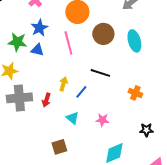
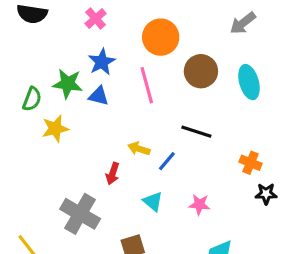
yellow arrow: (63, 84) -> (139, 149), turned -88
gray cross: (19, 98) -> (80, 214), moved, turned 35
black star: (146, 130) -> (266, 194), moved

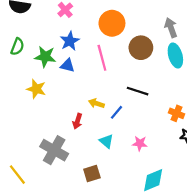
gray arrow: (243, 23) -> (171, 28), moved, turned 108
green semicircle: (32, 99) -> (17, 47), moved
yellow star: (55, 129) -> (36, 89), turned 30

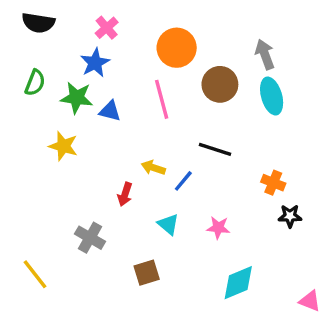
blue star: (70, 41) -> (95, 63), moved
gray cross: (54, 150) -> (90, 238), size x0.7

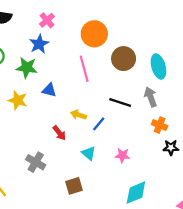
gray arrow: (265, 54) -> (151, 97), moved
blue triangle: (110, 111) -> (49, 90), moved
red arrow: (125, 194) -> (59, 133), turned -56

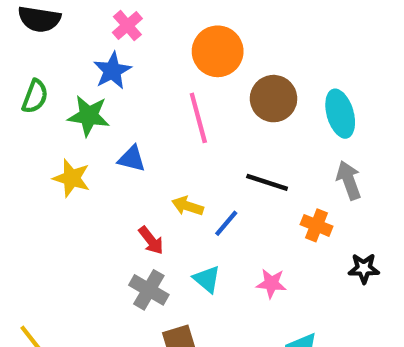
gray arrow: (151, 97) -> (349, 180), moved
orange cross: (160, 125) -> (317, 225), moved
gray cross: (36, 162) -> (149, 290), moved

